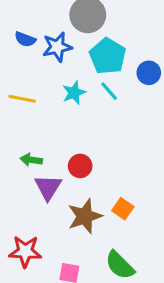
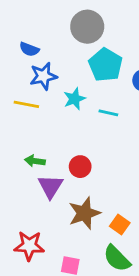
blue star: (57, 47) -> (43, 76), moved
cyan line: (109, 91) -> (108, 113), moved, turned -36
orange square: (123, 209) -> (120, 225), moved

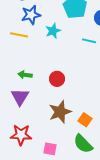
cyan line: (108, 113) -> (89, 41), moved
purple triangle: (50, 186) -> (20, 97), moved

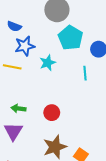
cyan line: (89, 41) -> (85, 73), turned 72

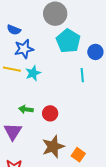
cyan star: (48, 63) -> (33, 73), moved
green arrow: (18, 108) -> (26, 109), moved

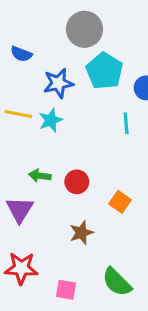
blue star: (24, 49) -> (58, 83), moved
brown star: (53, 147) -> (81, 233), size x0.7
orange square: (78, 155) -> (120, 202), moved

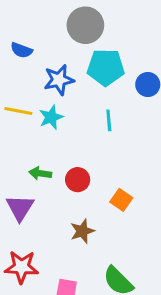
cyan pentagon: (105, 71) -> (106, 67), turned -30
cyan line: (126, 123) -> (109, 120), moved

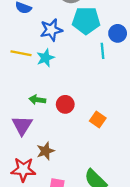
cyan line: (109, 120) -> (102, 51), moved
brown star: (82, 231) -> (45, 151), moved

